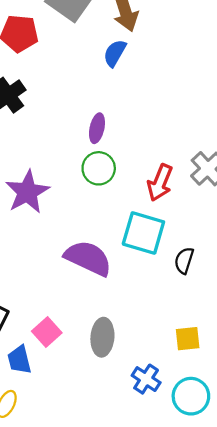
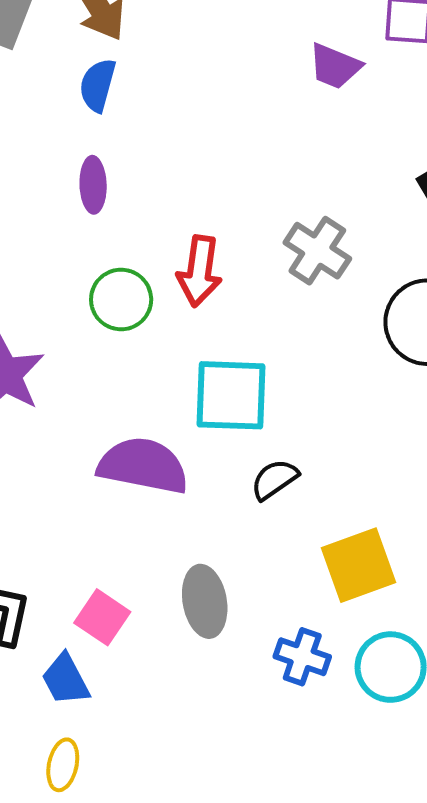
purple ellipse: (97, 128) -> (93, 185), moved
red arrow: (160, 183) -> (199, 271), moved
black semicircle: (184, 261) -> (274, 479), moved, turned 52
yellow square: (188, 339) -> (359, 565), size x1.5

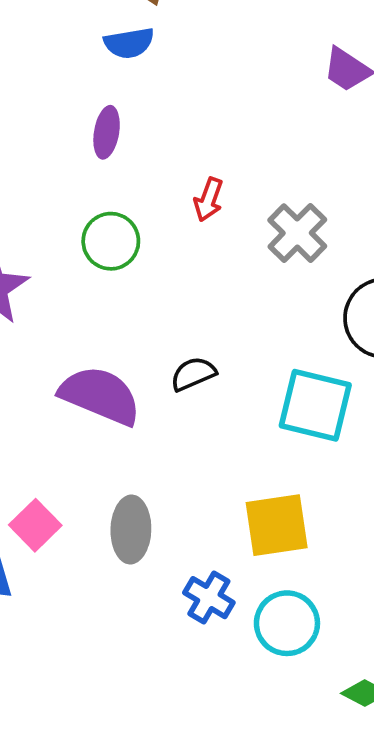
blue semicircle: (98, 85) -> (129, 43), turned -126
red arrow: (199, 271) -> (209, 200), moved, size x0.7
cyan square: (231, 395) -> (315, 405), moved
black semicircle: (274, 479) -> (193, 374), moved

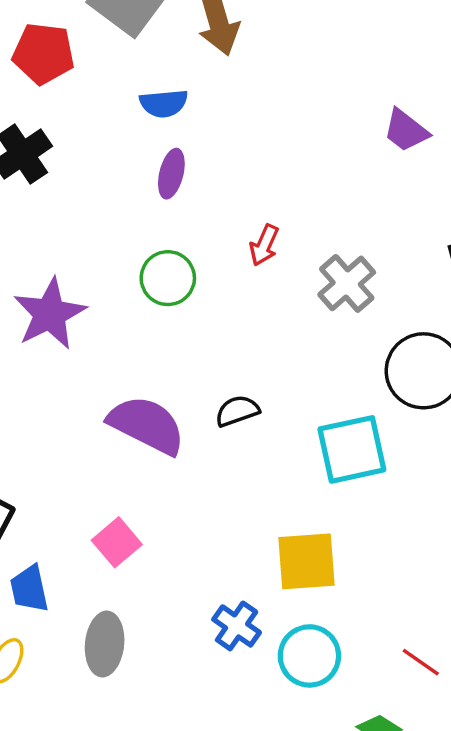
blue semicircle: (129, 43) -> (164, 103), moved
cyan square: (315, 405) -> (352, 449), turned -30
pink square: (35, 525) -> (117, 542), moved
gray ellipse: (131, 530) -> (105, 644), moved

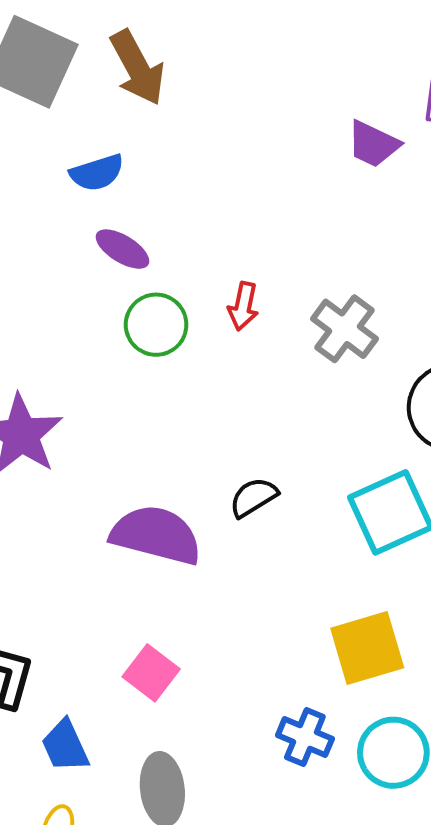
purple ellipse: (171, 174) -> (122, 249), turned -60
green circle: (168, 278) -> (156, 325), moved

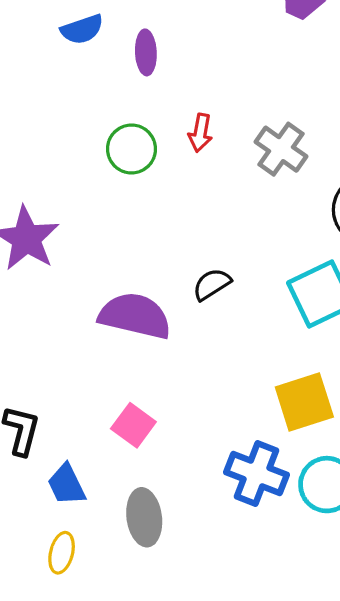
purple ellipse: (122, 249) -> (146, 52), moved, turned 57
blue cross: (305, 737) -> (256, 474), size x1.4

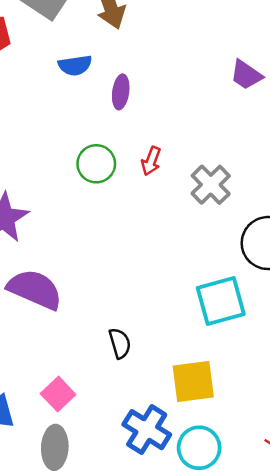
black semicircle: (212, 284) -> (120, 343), moved, turned 96
purple semicircle: (135, 316) -> (35, 289), moved
pink square: (133, 425) -> (58, 394), moved

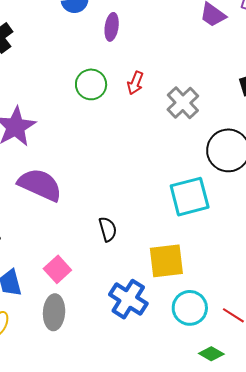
cyan circle: (199, 448) -> (190, 308), moved

